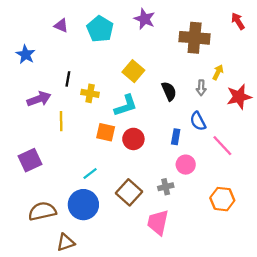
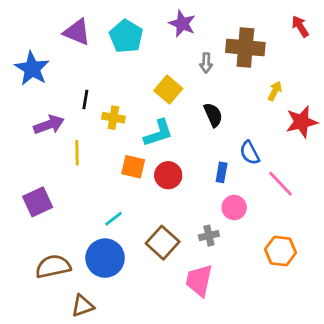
purple triangle: (61, 26) -> (77, 32), size x1.5
blue star: (26, 54) -> (32, 69), size x1.4
gray arrow: (201, 88) -> (206, 63), moved

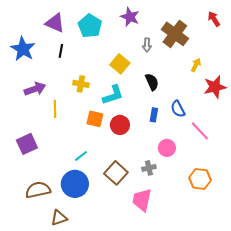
brown cross: (245, 47) -> (175, 34), turned 32
black line: (85, 99) -> (61, 51), moved
blue rectangle: (222, 172) -> (154, 115), moved

